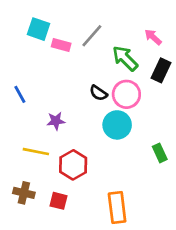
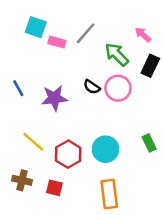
purple star: (56, 121) -> (54, 98), moved, size x1.5
cyan circle: (117, 125) -> (105, 149), moved
yellow line: (36, 152) -> (33, 142), turned 30

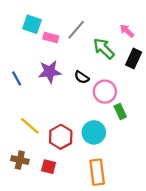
pink circle: (118, 88) -> (105, 92), moved
purple star: (54, 98) -> (50, 72), moved
green rectangle: (149, 143) -> (120, 111), moved

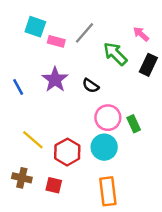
purple star: (50, 72) -> (55, 80), turned -30
pink circle: (105, 92) -> (108, 118), moved

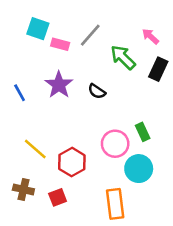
pink circle: (108, 118) -> (115, 144), moved
cyan circle: (104, 147) -> (139, 169), moved
red square: (54, 185) -> (58, 197), turned -35

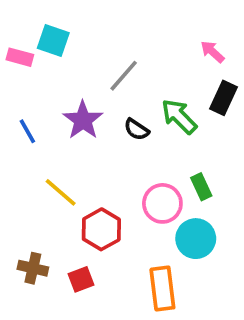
gray line: (90, 35) -> (124, 76), moved
pink rectangle: (60, 44) -> (20, 57), moved
green arrow: (123, 57) -> (179, 116), moved
yellow line: (35, 149) -> (61, 192), moved

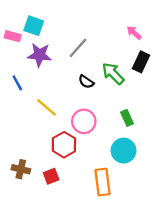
purple star: (83, 120) -> (39, 55), moved, turned -30
yellow line: (61, 192) -> (46, 107), moved
pink circle: (162, 203) -> (84, 121), moved

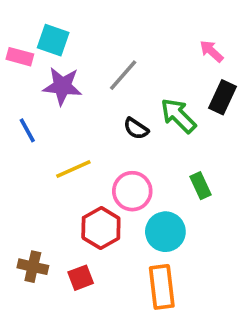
yellow line: (46, 107) -> (73, 169), turned -65
cyan circle: (124, 151) -> (165, 232), moved

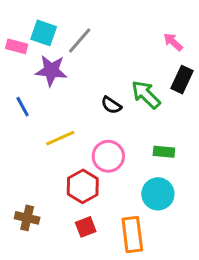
gray line: (123, 75) -> (80, 40), moved
green rectangle: (200, 186) -> (164, 152), turned -60
cyan circle: (165, 232) -> (158, 194), moved
red square: (81, 278) -> (86, 227), moved

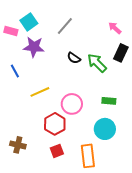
cyan square: (44, 33) -> (29, 22), turned 36
gray line: (80, 40) -> (65, 26), moved
black semicircle: (111, 105) -> (74, 58), moved

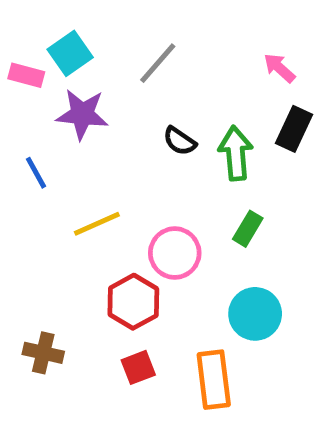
green arrow: (97, 63) -> (236, 153), turned 40
green rectangle: (109, 101) -> (248, 229), moved, turned -64

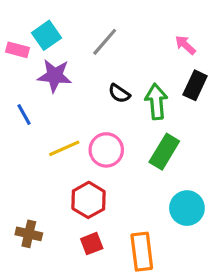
green rectangle: (248, 229) -> (164, 152), size x1.5
pink circle: (175, 253) -> (106, 150), moved
cyan circle: (255, 314) -> (187, 208), moved

